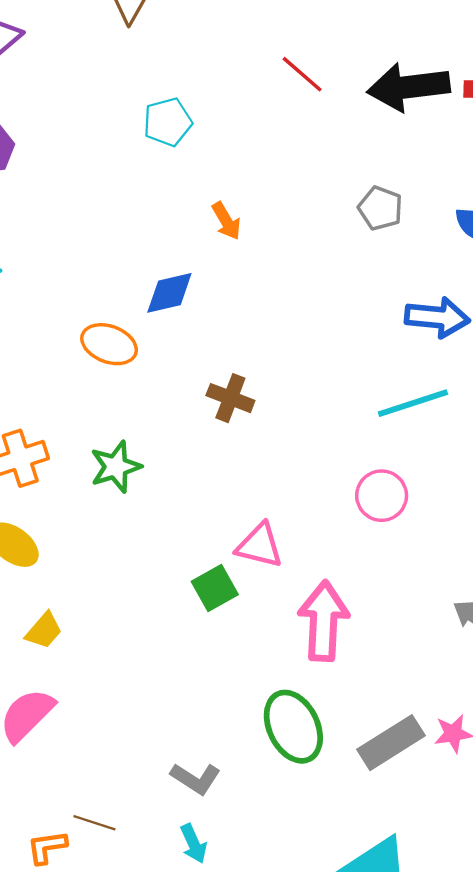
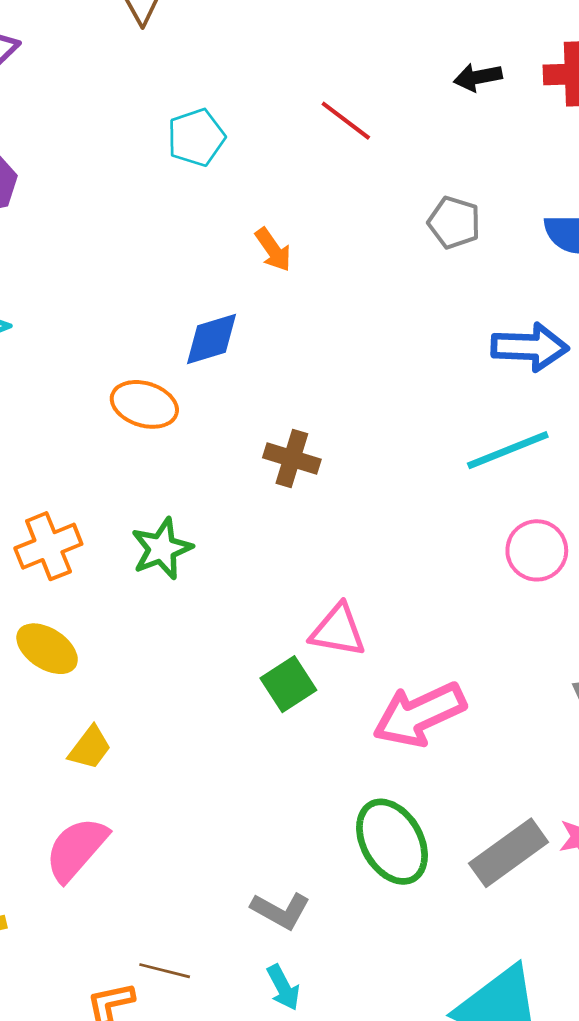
red line: (302, 74) -> (346, 121), moved
black arrow: (409, 87) -> (478, 77), size x0.5
pink circle: (382, 496) -> (537, 550), moved
pink arrow: (324, 621) -> (419, 714), turned -114

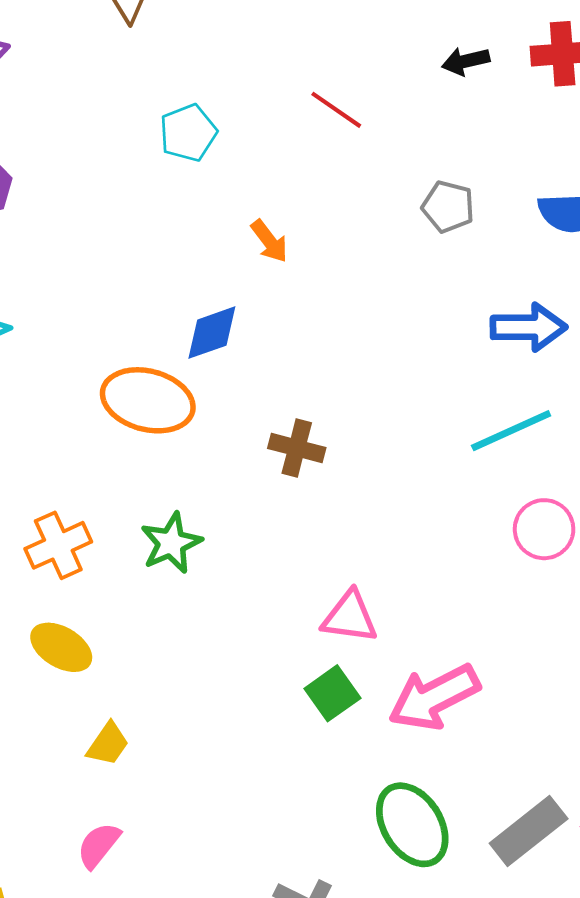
orange ellipse: (144, 404) -> (148, 400), size x1.4
green square: (288, 684) -> (332, 693), moved
pink semicircle: (76, 849) -> (99, 845), size x0.7

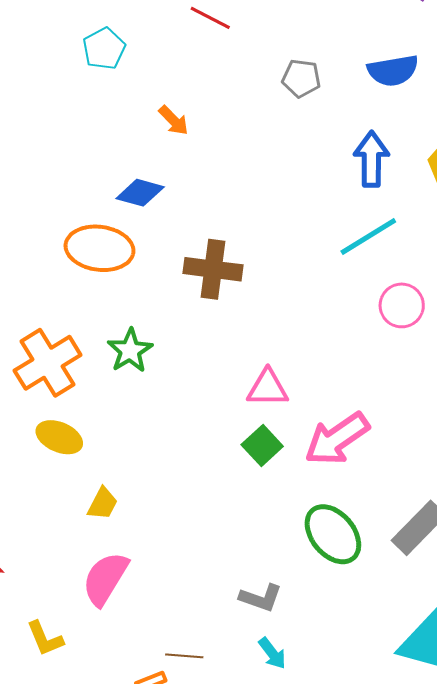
blue arrow: (529, 327) -> (371, 159), turned -82
blue diamond: (212, 333) -> (140, 193), turned 42
brown cross: (297, 448) -> (213, 269), size x1.4
orange cross: (58, 545) -> (48, 363), size x1.4
pink semicircle: (99, 845) -> (105, 579), size x1.5

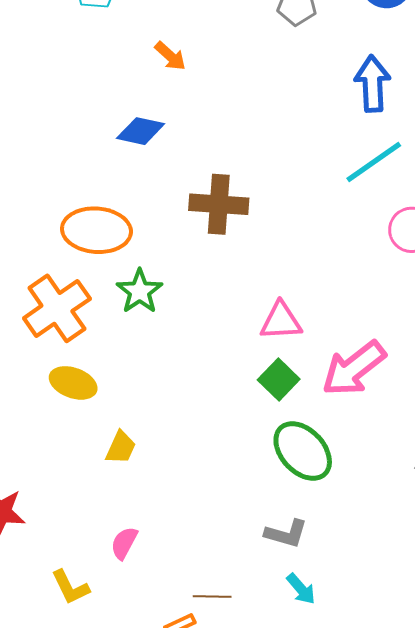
orange ellipse: (100, 248) -> (96, 230), moved
green ellipse: (333, 534) -> (303, 451), moved
pink semicircle: (105, 579) -> (124, 543), moved, size x0.6

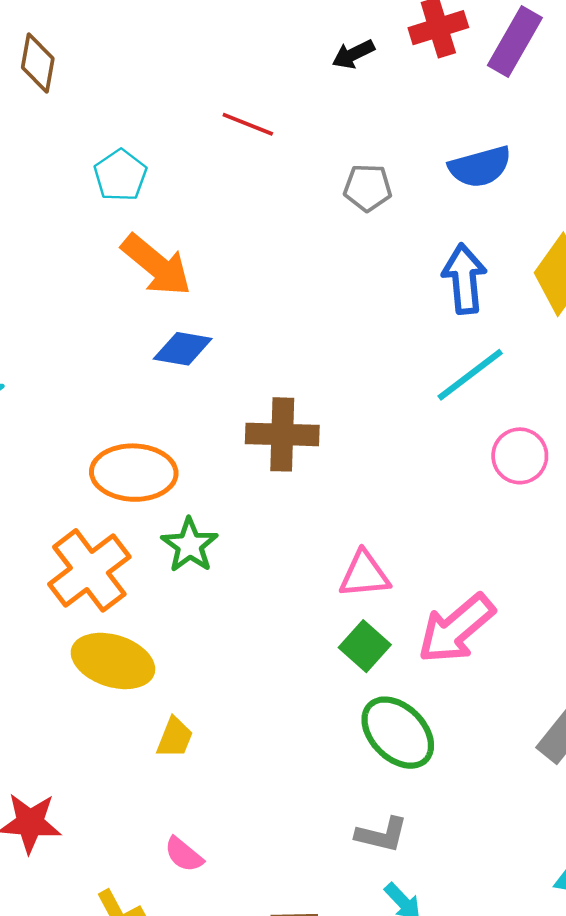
orange arrow: (170, 56) -> (156, 265), moved, size x1.8
yellow ellipse: (73, 383) -> (113, 661), size x1.4
pink semicircle: (124, 543) -> (184, 854), turned -76

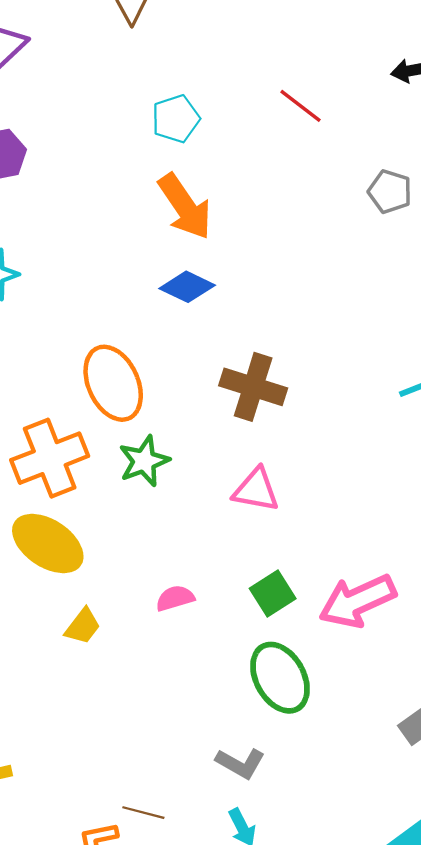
orange ellipse: (134, 473) -> (113, 383), turned 48
pink triangle: (364, 574) -> (256, 490), moved
pink semicircle: (184, 854) -> (175, 598), moved, turned 108

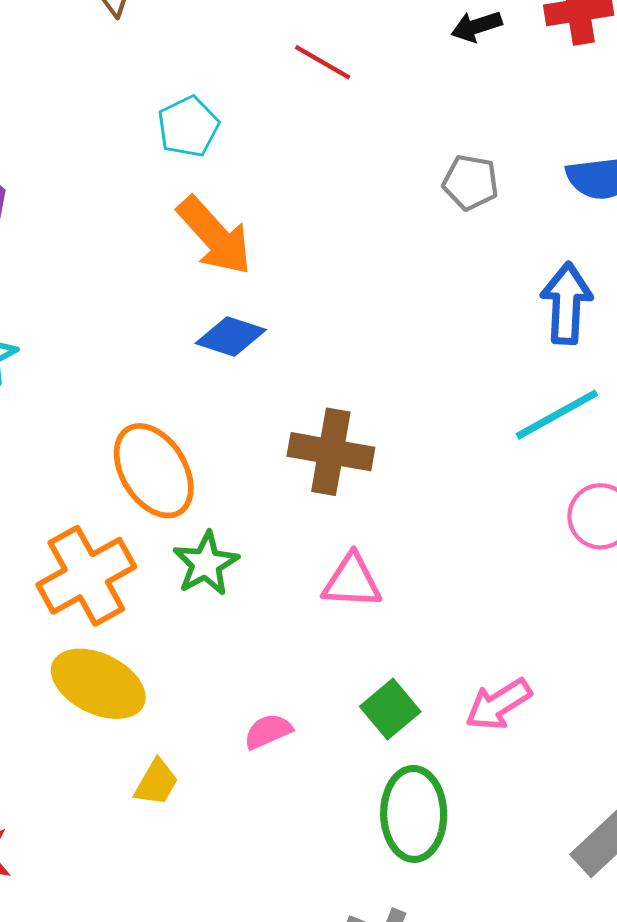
red line: (301, 106) -> (323, 62), moved
pink arrow: (357, 601) -> (498, 704), size x0.7
green ellipse: (280, 678) -> (414, 814), turned 36

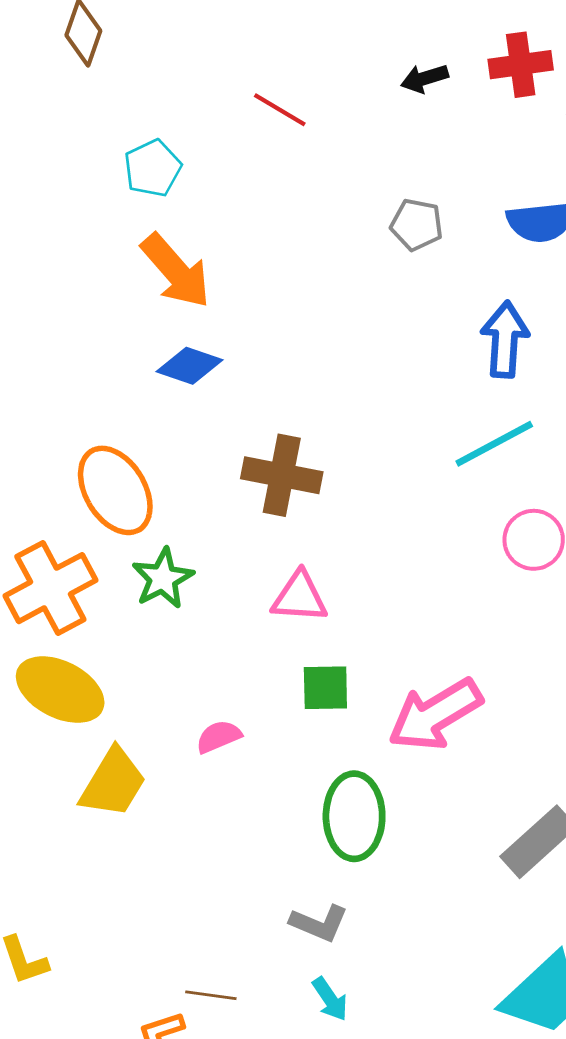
pink arrow: (498, 704) -> (435, 715), size x1.5
green square: (390, 709) -> (325, 688), moved, turned 38
yellow trapezoid: (156, 782) -> (113, 783), size x1.6

